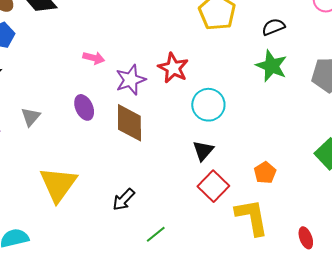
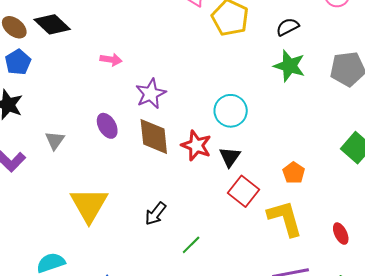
pink arrow: (94, 58) -> (111, 60), moved
red star: (173, 68) -> (196, 145), moved

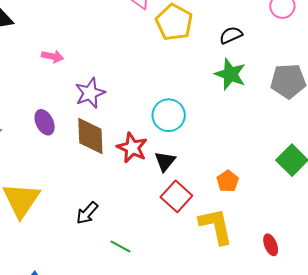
green line: (191, 245) -> (121, 246), turned 70

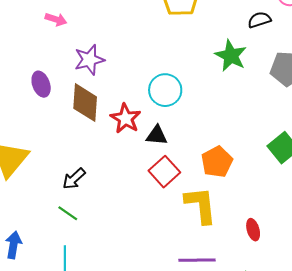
black semicircle: (231, 35) -> (259, 20), moved
black triangle: (165, 161) -> (157, 135), turned 50
orange pentagon: (228, 181) -> (217, 162), size x1.4
green line: (121, 246) -> (68, 213), moved

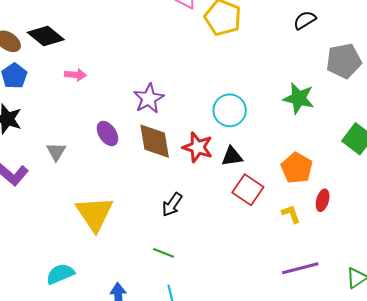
pink arrow: (56, 19) -> (76, 75), moved
green star: (231, 56) -> (299, 98), moved
black arrow: (74, 179) -> (172, 205), moved
yellow L-shape: (201, 205) -> (291, 214), size x0.5
red ellipse: (253, 230) -> (323, 200), moved, turned 45

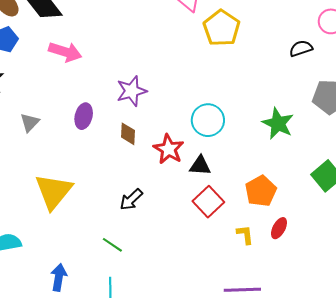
pink arrow: (76, 75) -> (65, 52), size x1.5
purple ellipse: (107, 134) -> (84, 116), turned 35
brown diamond: (155, 141) -> (128, 134), size x0.6

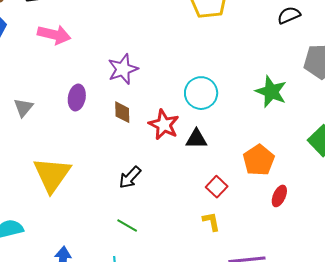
red square: (208, 202) -> (217, 187), moved, size x0.7
yellow L-shape: (245, 235) -> (211, 222), moved
green line: (112, 245) -> (127, 225), moved

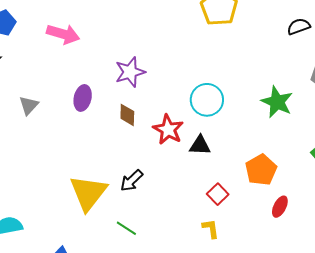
yellow triangle: (52, 175) -> (88, 193), moved

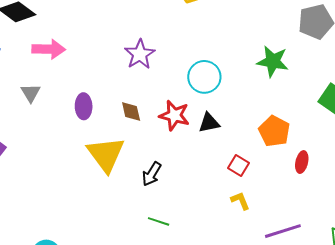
purple star: (130, 72) -> (140, 54), moved
gray triangle: (29, 105) -> (31, 93), moved
yellow triangle: (88, 193) -> (106, 154), moved

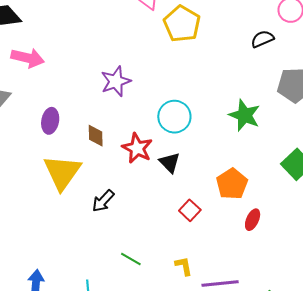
black triangle: (209, 123) -> (170, 162), turned 45
yellow L-shape: (240, 201) -> (184, 266), moved
green line: (159, 221) -> (131, 259), moved

